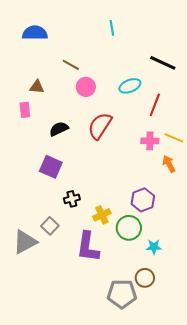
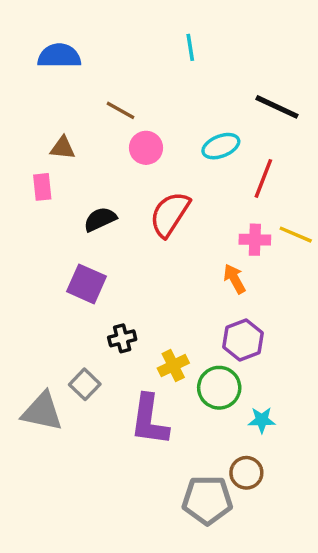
orange arrow: (169, 164) -> (234, 279), moved
gray triangle: (25, 242) -> (42, 412), turned 40

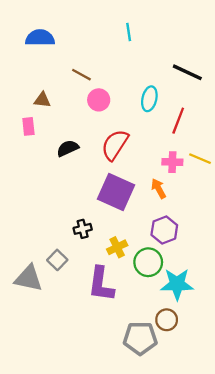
cyan ellipse: (221, 146) -> (149, 99), turned -55
purple square: (86, 284) -> (116, 192), moved, size x1.4
cyan star: (262, 420) -> (177, 284), size x1.8

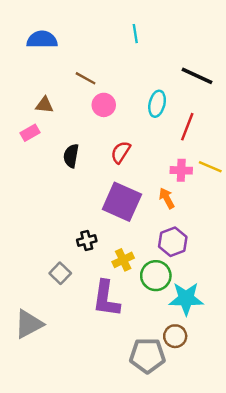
pink rectangle: (28, 126) -> (30, 133), turned 66
red semicircle: (115, 145) -> (121, 152), size x0.7
black semicircle: (68, 148) -> (71, 156), turned -55
gray triangle: (28, 278) -> (29, 324), moved, turned -40

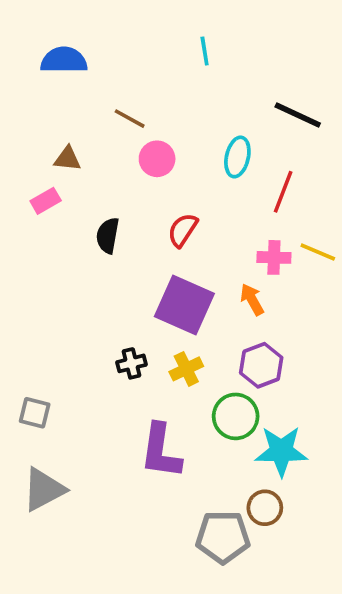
yellow cross: (123, 260) -> (186, 369), moved
gray square: (60, 273) -> (35, 413), moved, turned -30

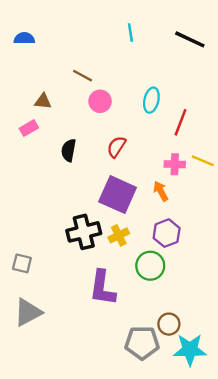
blue semicircle: (64, 60) -> (24, 38), moved, size x0.7
black line: (298, 115) -> (190, 39), moved
black cross: (131, 363) -> (84, 232), size x1.8
cyan star: (281, 451) -> (190, 350), moved

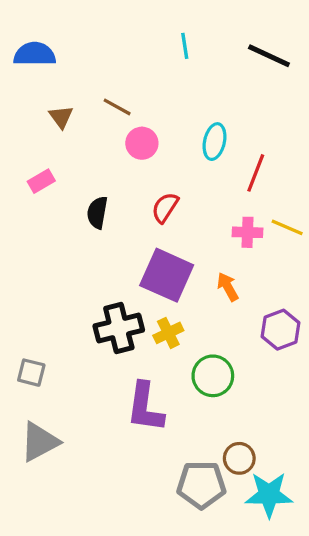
blue semicircle: (24, 38) -> (35, 54), size x1.4
brown triangle: (43, 101) -> (61, 117), moved, turned 48
orange arrow: (161, 191) -> (228, 287), moved
purple hexagon: (167, 233) -> (280, 330), moved

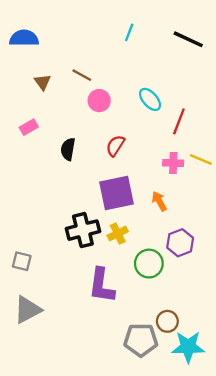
cyan line: (185, 46) -> (129, 32), turned 30
cyan ellipse: (214, 142) -> (150, 99), turned -55
purple square: (167, 275) -> (117, 193), turned -36
purple hexagon: (280, 330) -> (180, 243), moved

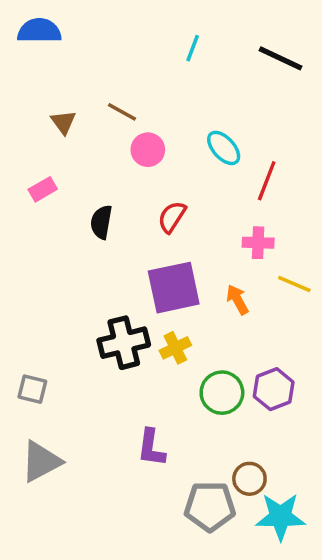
blue semicircle: (24, 38) -> (39, 31), moved
yellow line: (201, 160) -> (294, 284), moved
purple hexagon: (180, 243) -> (274, 389), moved
purple L-shape: (101, 286) -> (151, 448), moved, size x0.7

